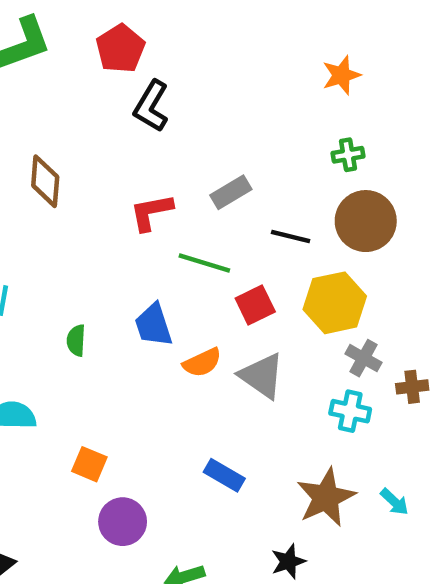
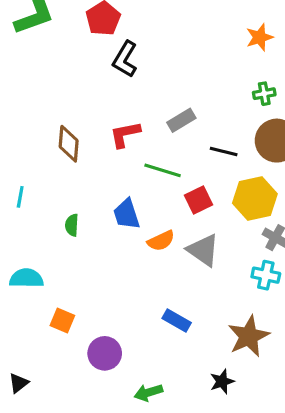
brown diamond: (45, 181) -> (69, 144), moved
orange square: (89, 464) -> (62, 321), moved

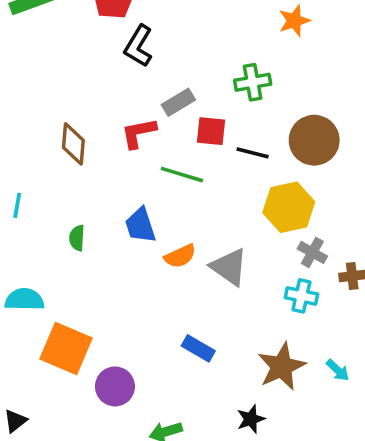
green cross: (264, 94) -> (253, 82), moved, size x1.4
gray rectangle: (181, 120) -> (178, 102), moved
red square: (199, 200) -> (211, 131), moved, turned 32
orange square: (62, 321) -> (66, 348), size x1.8

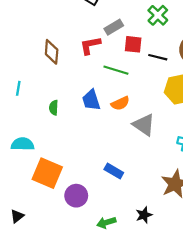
green cross: (253, 82) -> (158, 15), turned -36
orange semicircle: (180, 256) -> (120, 103), moved
blue rectangle: (198, 348) -> (114, 171), moved
black star: (251, 419) -> (144, 215), moved

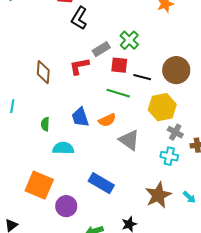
green cross: (158, 15) -> (129, 40), moved
green line: (116, 70) -> (118, 93), moved
cyan semicircle: (23, 144) -> (63, 148), moved
blue rectangle: (114, 171) -> (101, 183), size x1.4

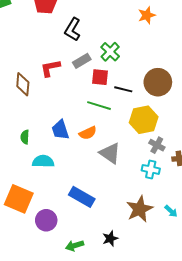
black L-shape: (79, 18) -> (73, 29), moved
red L-shape: (79, 66) -> (50, 68), moved

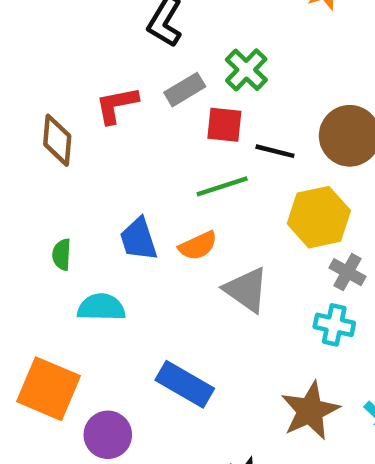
green line: (99, 106) -> (222, 186), turned -35

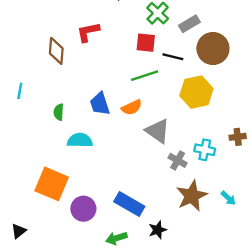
gray rectangle: (185, 90) -> (189, 24), moved
gray cross: (347, 272) -> (178, 160), moved
blue rectangle: (185, 384) -> (129, 204), moved

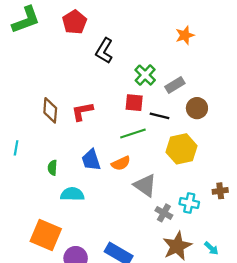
red L-shape: (88, 32) -> (82, 111), moved
brown circle: (213, 49) -> (197, 108), size x0.7

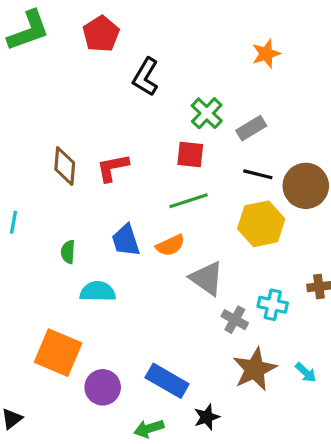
brown circle: (197, 108) -> (306, 186), moved, size x1.4
black line: (159, 116) -> (258, 174), moved

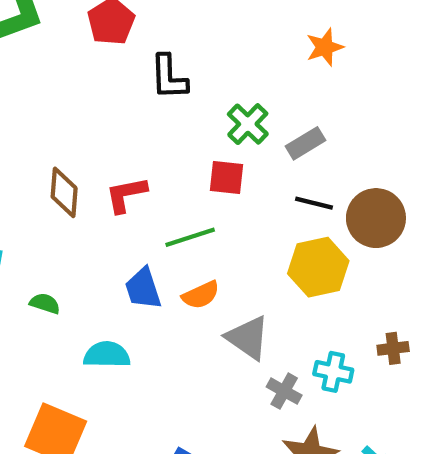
black L-shape: (146, 77) -> (169, 77), turned -33
green line: (189, 201) -> (190, 237), moved
green semicircle: (68, 252) -> (45, 303), moved, turned 105

